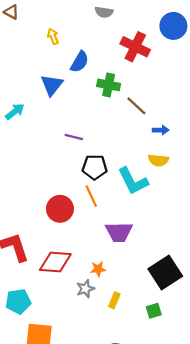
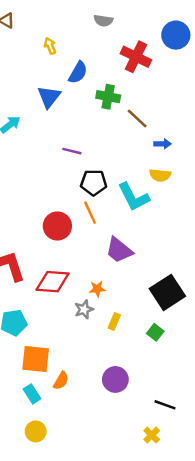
purple trapezoid: (119, 232) -> (119, 250), turned 40
green square: (154, 311) -> (155, 332), turned -35

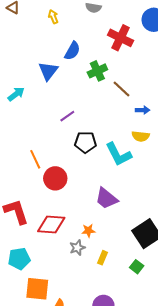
yellow arrow: (50, 46) -> (53, 17), moved
green cross: (108, 97) -> (97, 71), turned -36
purple line: (72, 151) -> (67, 116), turned -49
orange line: (90, 213) -> (35, 159), moved

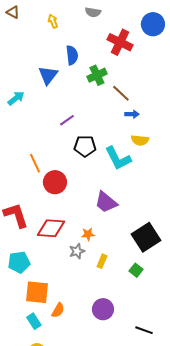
blue semicircle: (72, 51) -> (72, 55), turned -36
blue arrow: (143, 110) -> (132, 114), moved

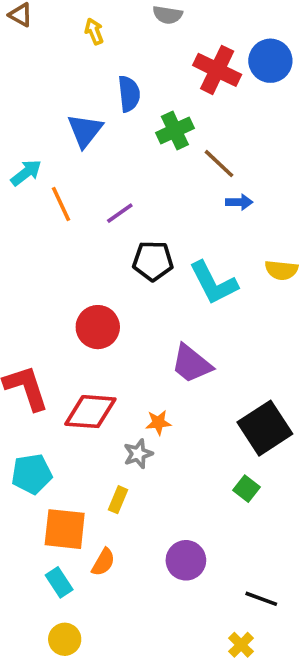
blue circle: (153, 24) -> (270, 61), moved
yellow semicircle: (140, 140) -> (281, 270), moved
orange line: (35, 163) -> (61, 204), moved
yellow rectangle: (102, 261) -> (118, 500), moved

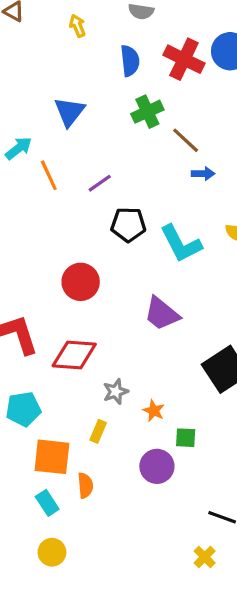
blue semicircle: (129, 94) -> (130, 61), moved
orange star: (158, 423) -> (154, 411), moved, turned 30
green square: (247, 489) -> (186, 438), moved, turned -35
purple circle: (186, 560) -> (157, 466), moved
orange semicircle: (103, 562) -> (85, 485), turned -35

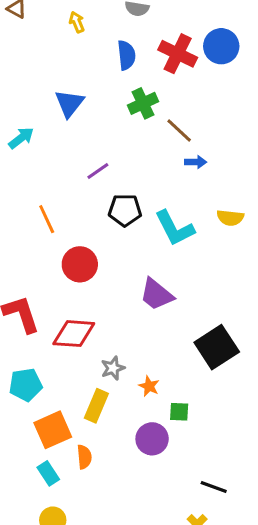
orange line: (49, 175) -> (47, 219), moved
yellow rectangle: (98, 431) -> (96, 406), size x1.5
orange square: (52, 457) -> (53, 430), turned -30

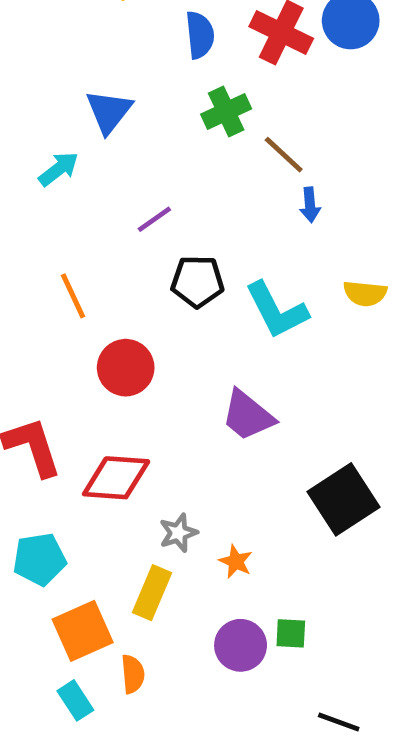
cyan arrow: (21, 138) -> (59, 169), moved
blue arrow: (196, 162) -> (310, 205), turned 85
green square: (179, 412) -> (291, 633), moved

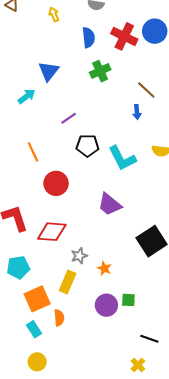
brown line: (284, 155) -> (146, 90), moved

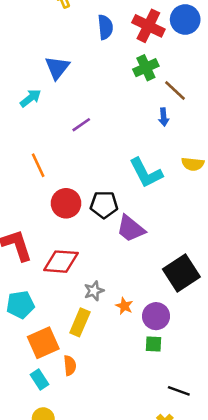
green cross: (100, 71) -> (146, 68), moved
black pentagon: (88, 146) -> (104, 205), moved
purple circle: (106, 305) -> (156, 316), moved

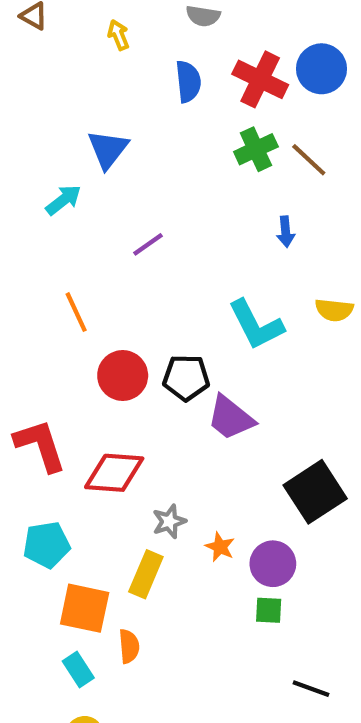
brown line: (175, 90) -> (309, 160), moved
orange square: (43, 343) -> (85, 608), turned 36

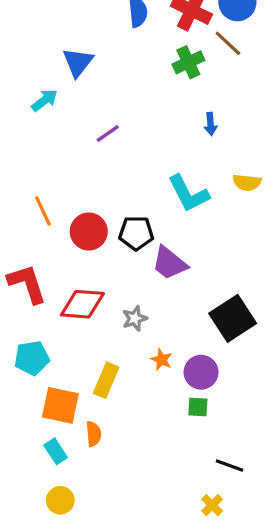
brown line: (309, 160) -> (228, 43), moved
orange line: (76, 312) -> (43, 211), moved
gray star: (169, 521) -> (135, 318), moved

